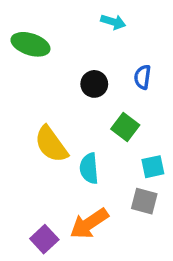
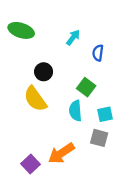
cyan arrow: (113, 22) -> (73, 38), moved, turned -70
black circle: (94, 84) -> (44, 72), moved
cyan semicircle: (89, 168) -> (75, 111), moved

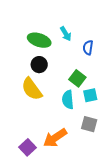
green ellipse: (21, 30) -> (39, 40), moved
cyan arrow: (73, 38) -> (66, 34), turned 112
cyan square: (105, 114) -> (90, 95), moved

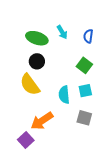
blue semicircle: (88, 48) -> (88, 36), moved
green square: (77, 78) -> (84, 65), moved
orange arrow: (55, 138) -> (42, 121), moved

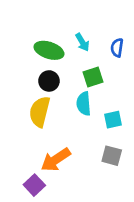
green square: (84, 65) -> (93, 77), moved, turned 35
yellow semicircle: (30, 85) -> (40, 112), turned 50
cyan semicircle: (64, 95) -> (84, 104), moved

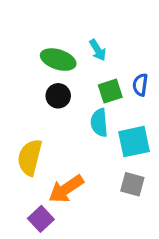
blue semicircle: (117, 48) -> (140, 85), moved
yellow semicircle: (40, 112) -> (30, 157), moved
cyan square: (113, 120) -> (134, 142), size x1.5

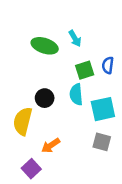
black circle: (58, 96) -> (45, 98), moved
orange arrow: (66, 189) -> (51, 146), size x0.7

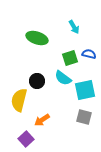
cyan arrow: (75, 38) -> (74, 27), moved
blue semicircle: (108, 65) -> (89, 54), turned 96
cyan semicircle: (76, 94) -> (63, 78), turned -48

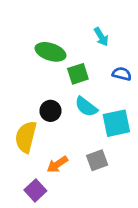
green square: (70, 58) -> (78, 74), moved
gray square: (84, 117) -> (97, 160), moved, turned -35

